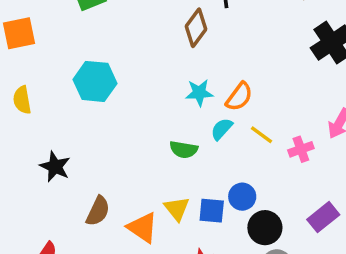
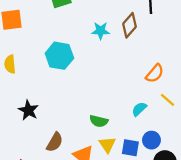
cyan star: (199, 93) -> (101, 31), moved
cyan semicircle: (222, 129) -> (139, 109), moved
green semicircle: (184, 150) -> (99, 121), moved

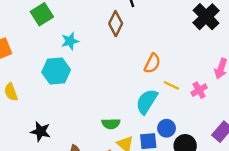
cyan star: (101, 31) -> (70, 41), moved
cyan semicircle: (139, 109) -> (147, 102), size x1.6

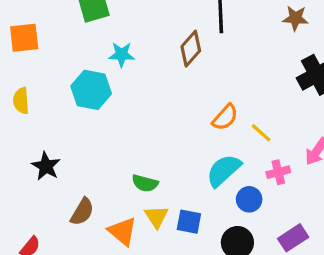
yellow line: (172, 85) -> (261, 133), moved
cyan semicircle: (147, 102) -> (224, 170), moved
blue circle: (167, 128) -> (249, 199), moved

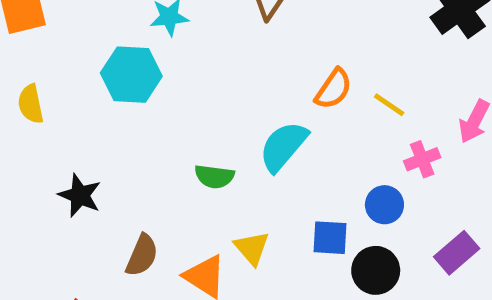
cyan semicircle: (224, 170) -> (283, 146), moved
green semicircle: (145, 183) -> (214, 176), moved
blue square: (189, 222) -> (330, 238), moved

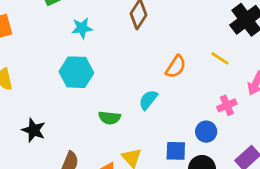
cyan hexagon: (131, 75) -> (76, 72), moved
yellow line: (389, 105) -> (220, 58), moved
cyan semicircle: (283, 146) -> (148, 100), size x0.7

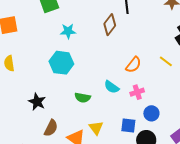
cyan semicircle: (148, 100) -> (112, 87), turned -98
pink cross: (227, 105) -> (137, 92), moved
black star: (34, 130) -> (37, 102), moved

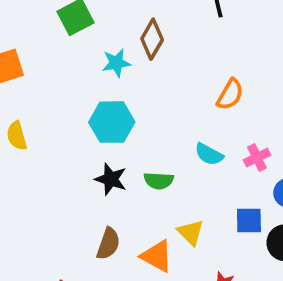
brown diamond: (110, 25) -> (152, 39), moved
orange semicircle: (133, 65) -> (230, 94), moved
black star: (37, 102) -> (111, 179), moved

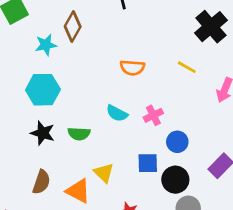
orange semicircle: (230, 94) -> (132, 68), turned 65

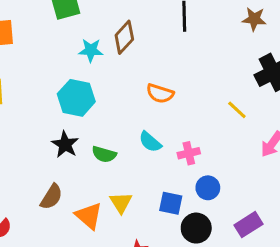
orange semicircle: (132, 68) -> (160, 93), moved

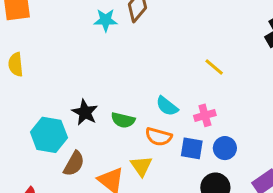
orange semicircle: (160, 93) -> (159, 137), moved
cyan hexagon: (76, 98) -> (49, 135), moved
yellow line: (237, 110) -> (214, 67), moved
blue square: (171, 203) -> (192, 148), moved

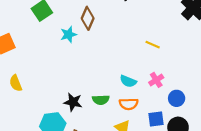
blue square: (192, 148) -> (156, 119), moved

